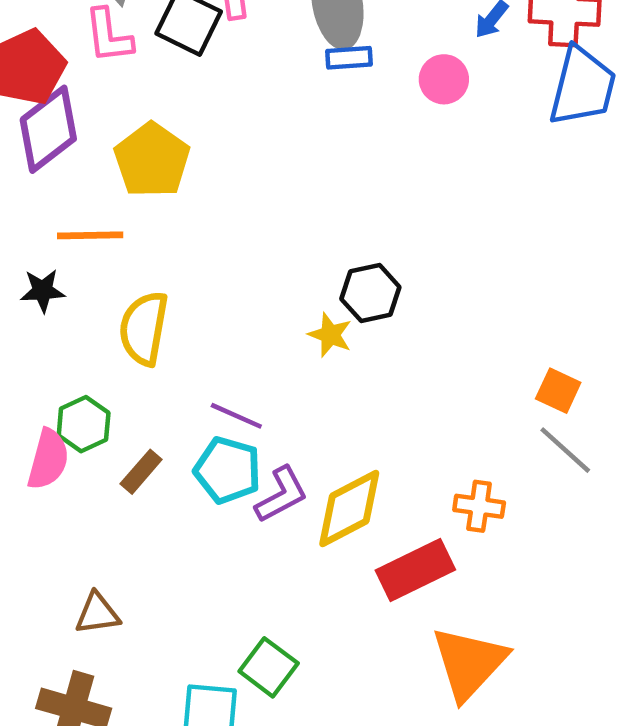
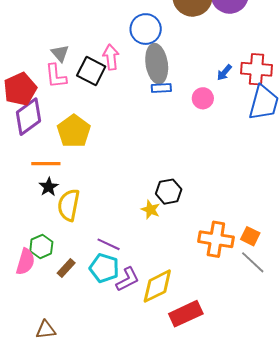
black star: (43, 291) -> (49, 187), moved, turned -30
orange cross: (479, 506) -> (216, 239), moved, size x1.6

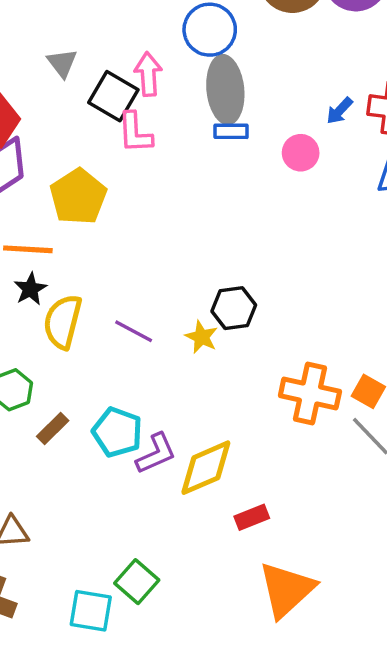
pink L-shape: (56, 76) -> (135, 133), moved
purple line: (109, 244) -> (134, 331), moved
red rectangle: (186, 314) -> (252, 517), size x0.6

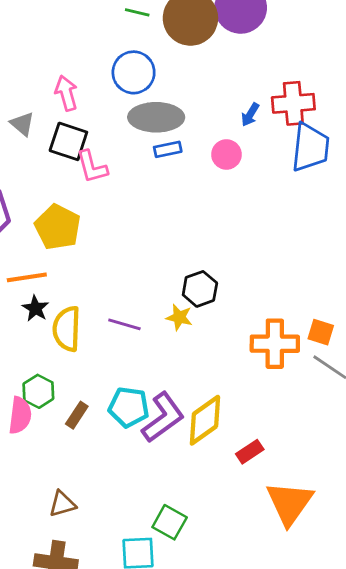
pink arrow: (148, 74) -> (66, 93), moved
gray ellipse: (225, 90) -> (156, 117), turned -72
purple L-shape: (156, 454) -> (163, 417), size x1.4

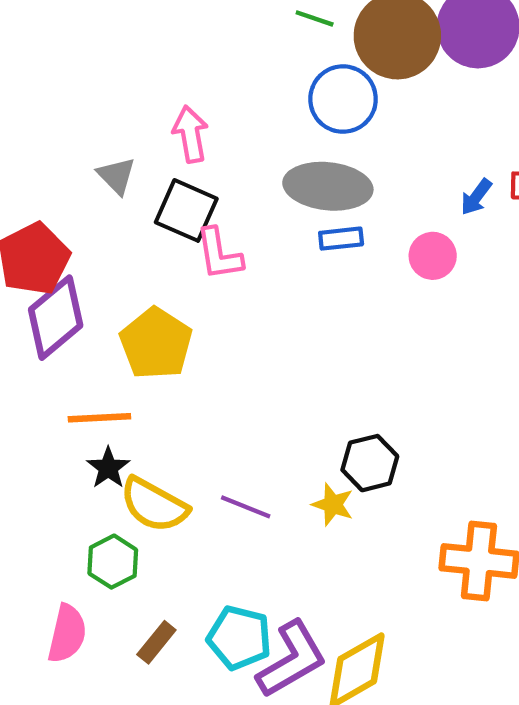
blue circle: (134, 72) -> (343, 99), moved
yellow semicircle: (67, 329) -> (154, 505), turned -69
green hexagon: (38, 391) -> (113, 562), moved

